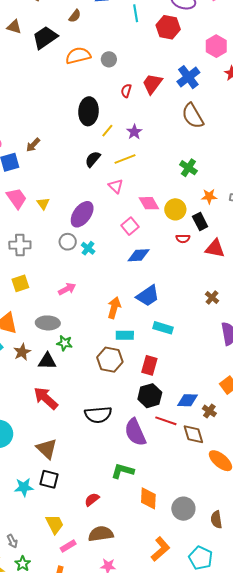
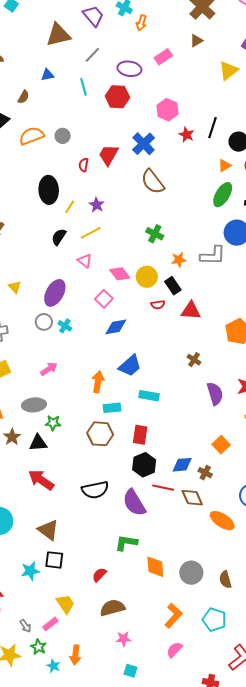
pink rectangle: (68, 546) -> (50, 624), moved

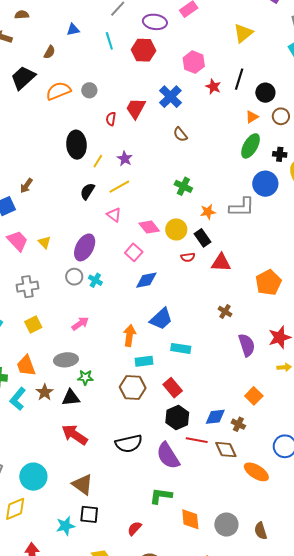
yellow triangle: (228, 71) -> (243, 33), moved
brown semicircle: (153, 182) -> (180, 134), size x0.6
red rectangle: (140, 435) -> (173, 388), turned -48

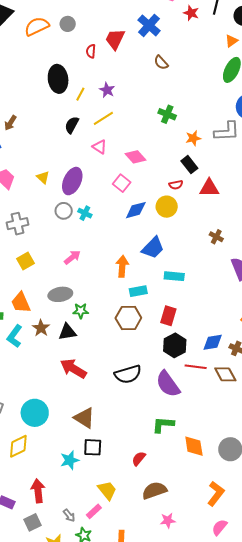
yellow circle: (176, 229) -> (167, 207), moved
yellow triangle: (45, 242) -> (43, 177), moved
red rectangle: (173, 388) -> (168, 316), turned 60

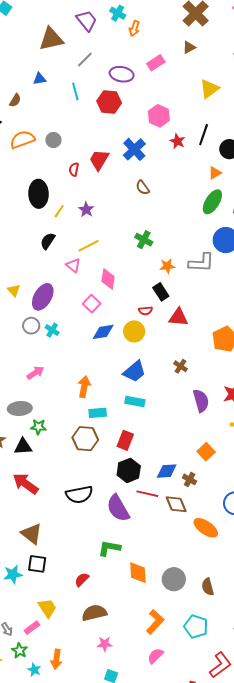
yellow line: (103, 118) -> (89, 246), moved
pink diamond: (136, 157) -> (108, 279), turned 45
blue trapezoid: (153, 248) -> (134, 371), moved

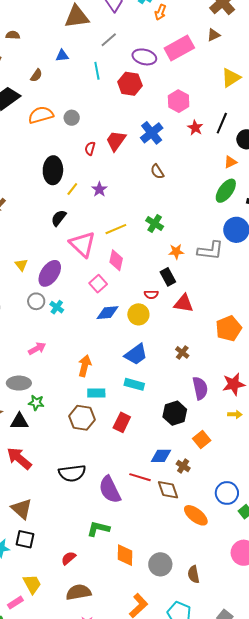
pink rectangle: (156, 63) -> (179, 48), size x1.6
yellow line: (89, 246) -> (116, 229), moved
pink triangle: (73, 265) -> (82, 244), size x1.8
black hexagon: (129, 470) -> (175, 413), moved

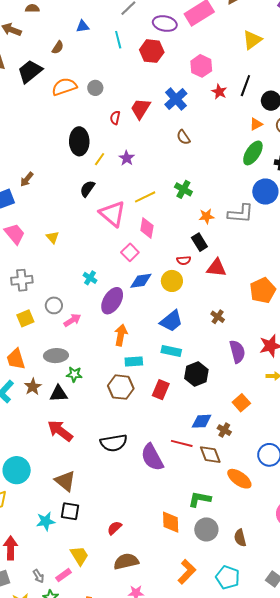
purple ellipse: (50, 273) -> (112, 301), moved
gray circle: (36, 301) -> (54, 305), moved
black hexagon: (175, 413) -> (196, 374), moved
green L-shape: (98, 529) -> (200, 499), moved

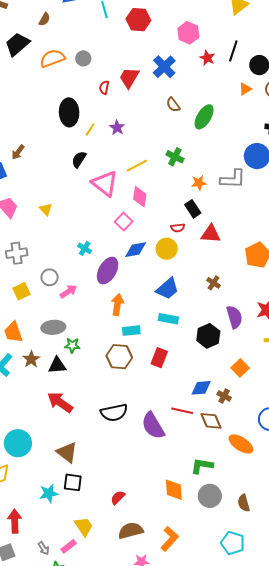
green ellipse: (253, 153) -> (204, 117), moved
black hexagon: (196, 374) -> (208, 336), moved
orange L-shape: (187, 572) -> (170, 539), moved

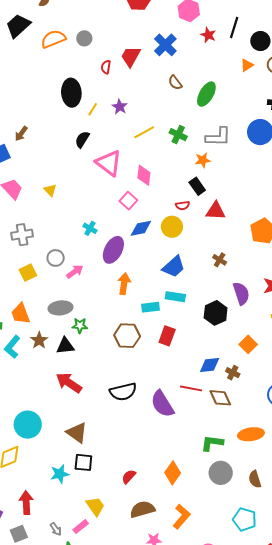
yellow line: (137, 166) -> (144, 132), moved
gray L-shape: (233, 179) -> (218, 137), moved
cyan rectangle: (131, 331) -> (150, 307), moved
orange ellipse: (241, 444) -> (251, 434), moved, turned -40
orange diamond: (174, 490) -> (173, 473), moved, turned 40

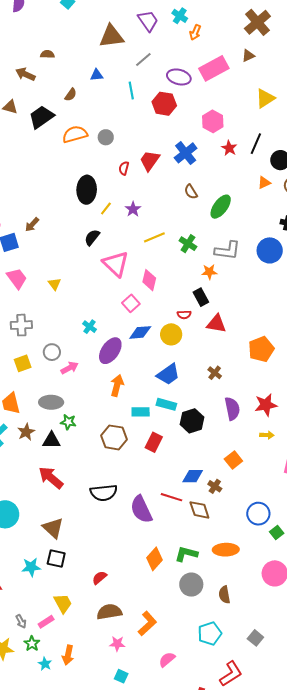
black hexagon: (216, 313) -> (192, 421), moved
orange diamond: (173, 473) -> (155, 559), moved
cyan pentagon: (245, 519) -> (210, 633), turned 30

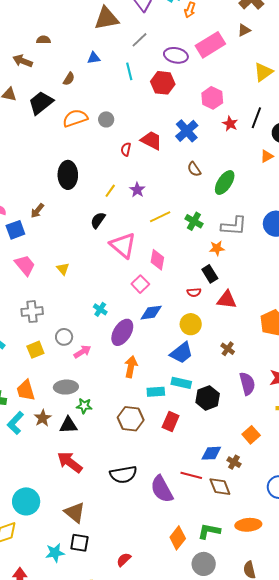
red trapezoid: (150, 161) -> (151, 140), turned 85
black ellipse: (87, 190) -> (68, 175), moved
yellow circle: (171, 334) -> (191, 324), moved
gray circle: (191, 585) -> (204, 564), moved

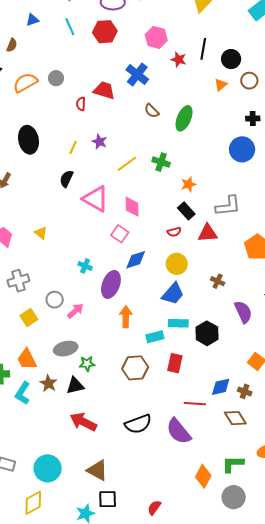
gray L-shape: (234, 226) -> (228, 206), moved
red line: (191, 475) -> (195, 404), moved

